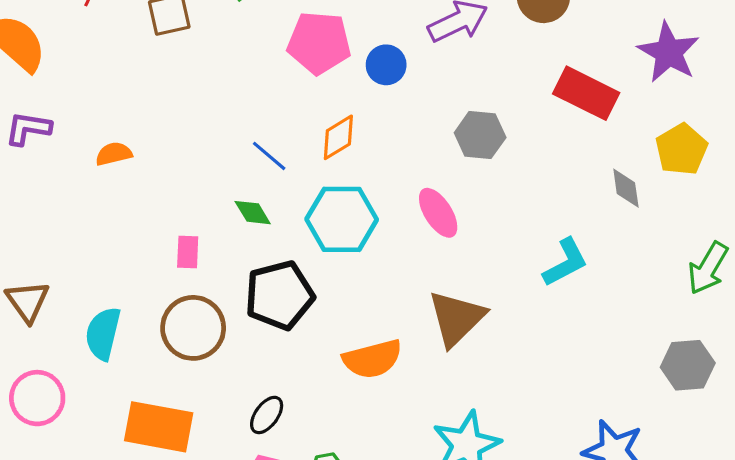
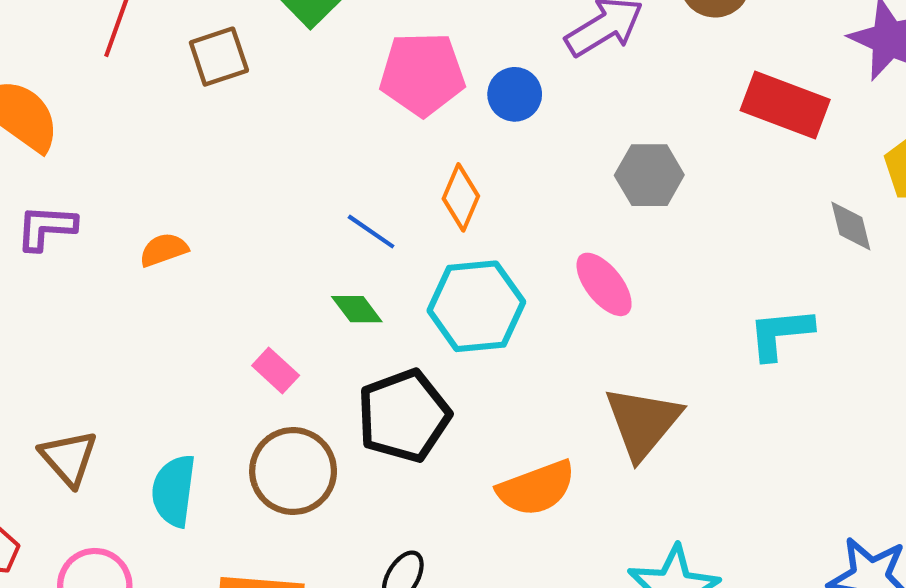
orange diamond: (338, 137) -> (461, 197), turned -30
pink rectangle: (188, 252) -> (276, 371), turned -44
cyan L-shape: (565, 263) -> (780, 333), turned -152

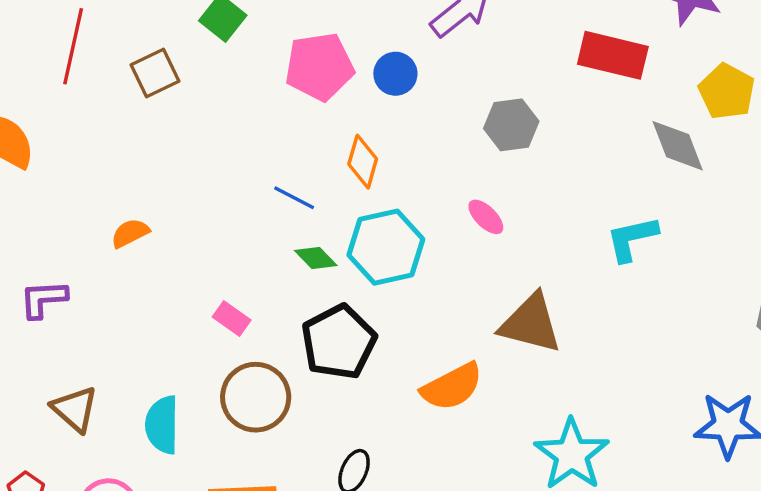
gray diamond: (851, 226) -> (678, 146), size x1.4
purple L-shape: (46, 228) -> (43, 299), moved
pink ellipse: (604, 284) -> (486, 217), size x0.7
green diamond: (357, 309) -> (316, 258), moved
brown triangle: (643, 422) -> (531, 324), turned -48

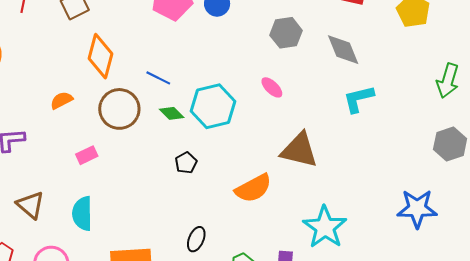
gray diamond: (678, 146) -> (343, 50), moved
orange diamond: (363, 162) -> (100, 56), moved, size x1.4
pink rectangle: (232, 319) -> (87, 155), moved, turned -60
black pentagon: (339, 342) -> (186, 163), size x0.5
brown circle: (256, 397) -> (119, 109), moved

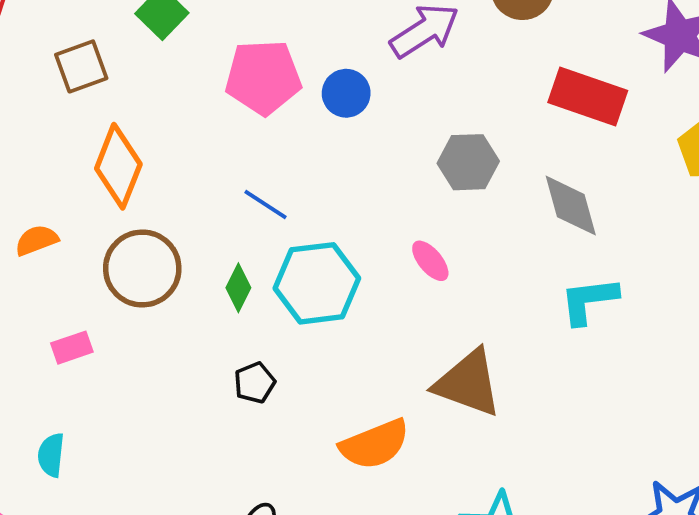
blue line: (158, 78) -> (266, 204), moved
green diamond: (172, 113) -> (238, 288), turned 65
cyan semicircle: (82, 214) -> (51, 455), size x0.7

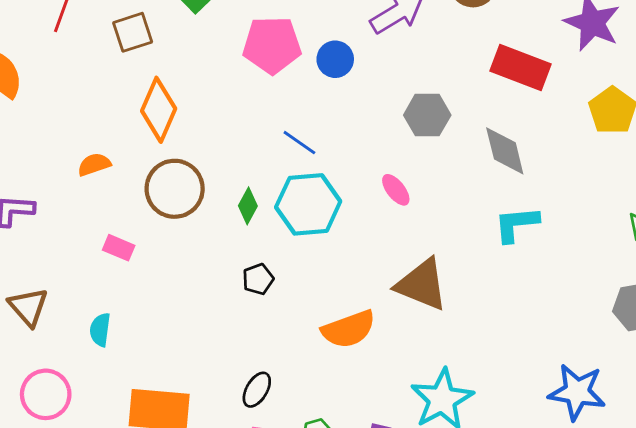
blue line: (266, 204) -> (299, 143), moved
pink rectangle: (72, 348) -> (119, 248), turned 40

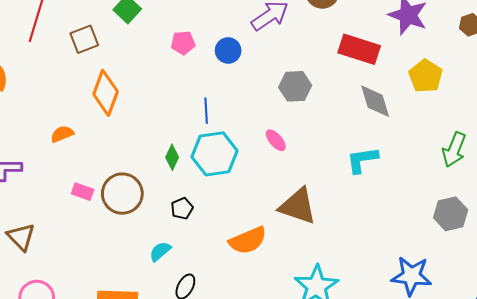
pink pentagon: (272, 45) -> (183, 43), size x0.6
blue line: (299, 143) -> (206, 111), turned 55
gray diamond: (505, 151) -> (375, 101), moved
brown circle: (175, 189) -> (122, 194), moved
cyan semicircle: (100, 330) -> (160, 251), moved, turned 45

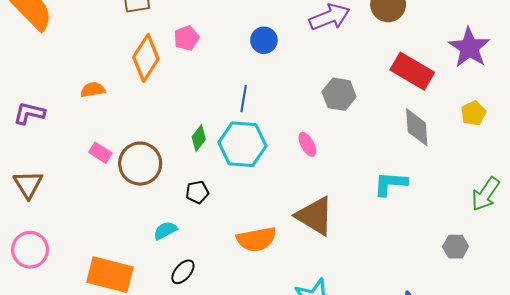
pink pentagon: (183, 43) -> (187, 38), moved, turned -30
blue circle: (228, 50) -> (264, 40), moved
yellow pentagon: (426, 76) -> (473, 113), size x0.7
gray hexagon: (451, 214) -> (456, 247), moved, size x0.7

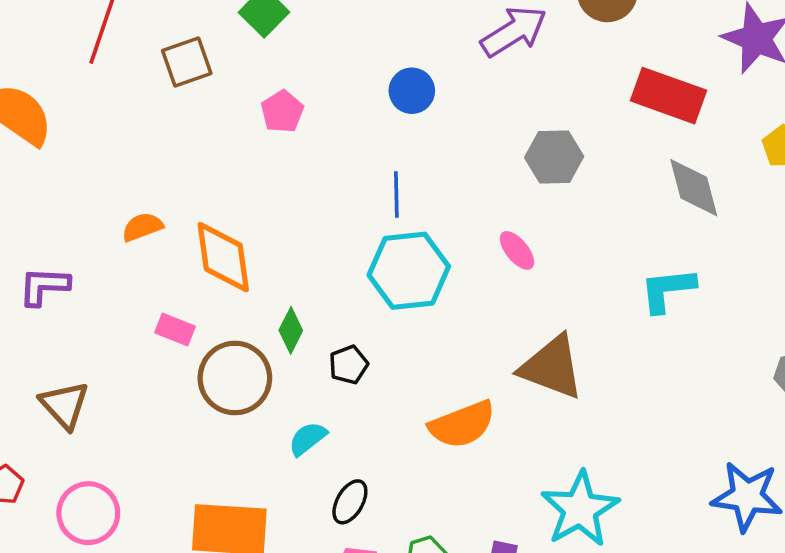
orange diamond: (146, 58) -> (223, 257), moved, turned -30
green diamond: (199, 138) -> (291, 330), moved
brown circle: (140, 164) -> (235, 378), moved

